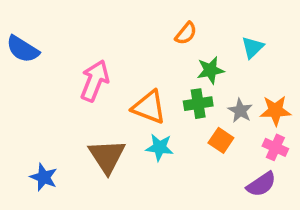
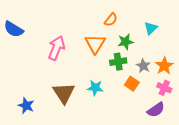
orange triangle: (149, 107) -> (95, 44), moved, turned 40
orange star: (275, 111) -> (164, 66), turned -30

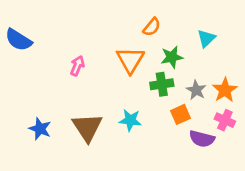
pink arrow: (56, 48) -> (77, 66), size x0.6
orange square: (132, 84) -> (180, 114), turned 32
blue star: (26, 106) -> (40, 129), moved
purple semicircle: (156, 110) -> (202, 139), moved, turned 48

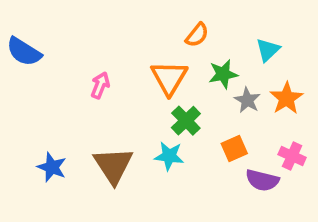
green cross: (162, 84) -> (186, 121), moved, turned -35
gray star: (196, 90) -> (247, 100), moved
orange star: (225, 90) -> (286, 98), moved

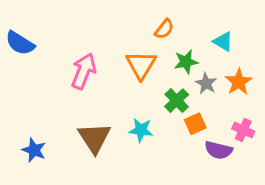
cyan triangle: (268, 50) -> (223, 42), turned -45
pink arrow: (100, 85) -> (84, 71), size x1.6
green cross: (186, 121) -> (177, 101), moved
blue star: (52, 167) -> (34, 150), moved

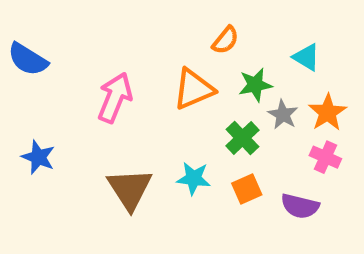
orange triangle: (141, 65) -> (194, 89), turned 36
orange square: (195, 124) -> (247, 189), moved
pink cross: (243, 130) -> (325, 157), moved
blue star: (34, 150) -> (38, 157), moved

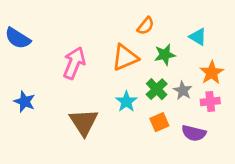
gray star: (283, 115) -> (183, 90), moved
pink cross: (325, 157) -> (210, 101), turned -30
cyan star: (194, 178) -> (126, 101), moved, turned 30

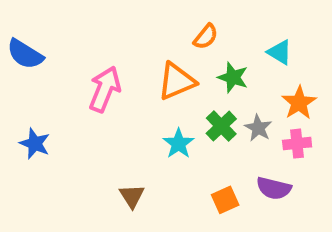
green star: (165, 55) -> (233, 77), turned 30
brown triangle: (84, 122) -> (132, 196), moved, size x0.6
orange square: (159, 122) -> (225, 200), moved

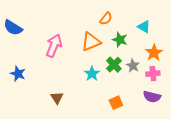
purple semicircle: (274, 188) -> (152, 97), moved
brown triangle: (132, 196) -> (57, 98), moved

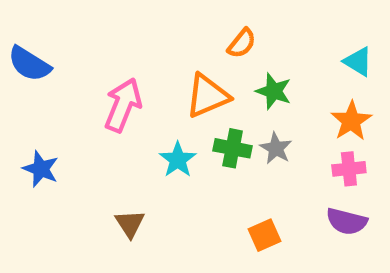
cyan triangle: (144, 27) -> (358, 62), moved
green cross: (114, 65) -> (233, 148), moved, turned -35
gray star: (133, 66) -> (276, 148), moved
cyan star: (92, 74) -> (178, 160), moved

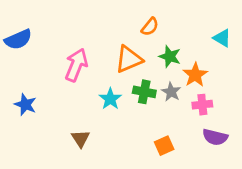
blue semicircle: (29, 64) -> (18, 39), turned -56
orange star: (351, 121) -> (195, 75), moved
pink cross: (349, 169) -> (202, 105), moved

